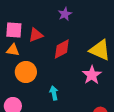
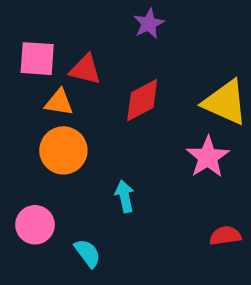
red triangle: (36, 35) -> (85, 69), turned 35
orange triangle: (13, 50) -> (59, 102), moved

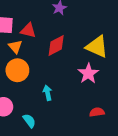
orange triangle: (59, 102) -> (15, 47), turned 40

